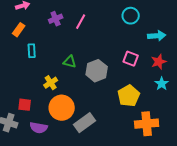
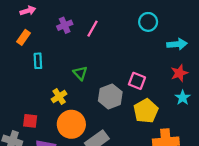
pink square: (131, 59) -> (137, 81), moved
green triangle: (70, 62) -> (80, 73), turned 32
gray hexagon: (97, 71) -> (110, 96), moved

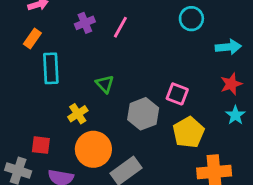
cyan rectangle: (38, 61) -> (51, 68), size x1.5

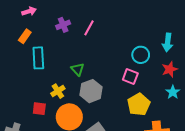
cyan circle: (191, 19) -> (141, 55), moved
cyan arrow: (228, 47) -> (168, 42), turned 102
gray hexagon: (143, 114) -> (91, 91), moved
red square: (41, 145) -> (39, 109), moved

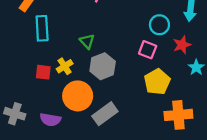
red star: (170, 69) -> (182, 45), moved
red square: (39, 109) -> (43, 72), moved

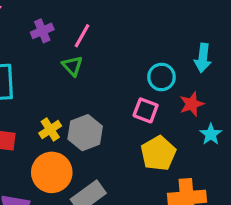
green triangle: (87, 41) -> (72, 66), moved
yellow cross: (65, 66) -> (50, 129), moved

